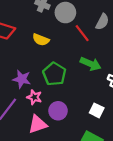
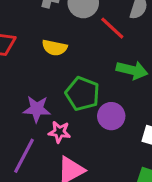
purple circle: (58, 111) -> (111, 116), moved

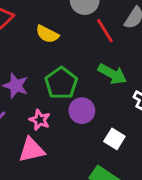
pink star: (59, 132) -> (40, 120), moved

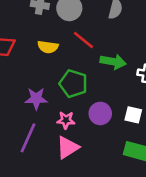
red line: (105, 31) -> (83, 40), moved
purple circle: (82, 111) -> (100, 113), moved

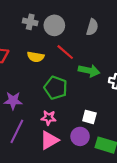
purple star: (36, 99) -> (13, 101), moved
purple circle: (100, 113) -> (80, 136), moved
white square: (133, 115) -> (89, 117), moved

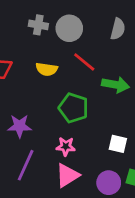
purple circle: (80, 136) -> (109, 183), moved

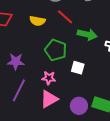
white square: (118, 144) -> (78, 68), moved

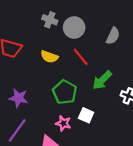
green arrow: (87, 34) -> (102, 80), turned 114
pink star: (49, 78) -> (63, 123), moved

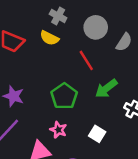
gray circle: (74, 28) -> (96, 27), moved
yellow semicircle: (49, 57) -> (49, 38), moved
white square: (86, 115) -> (97, 134), moved

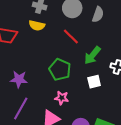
white square: (97, 134) -> (94, 82), moved, turned -32

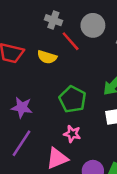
yellow semicircle: (37, 25) -> (47, 57), moved
red line: (71, 36) -> (71, 41), moved

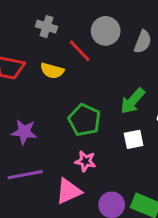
gray cross: (53, 20) -> (46, 27), moved
purple line: (22, 143) -> (25, 175), turned 48

